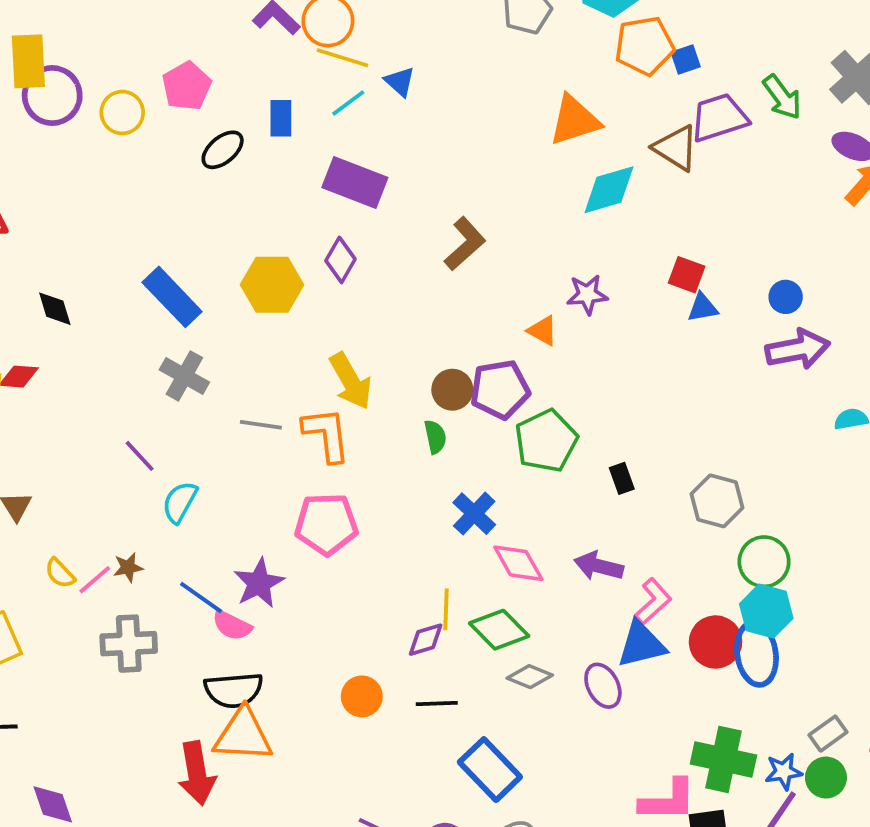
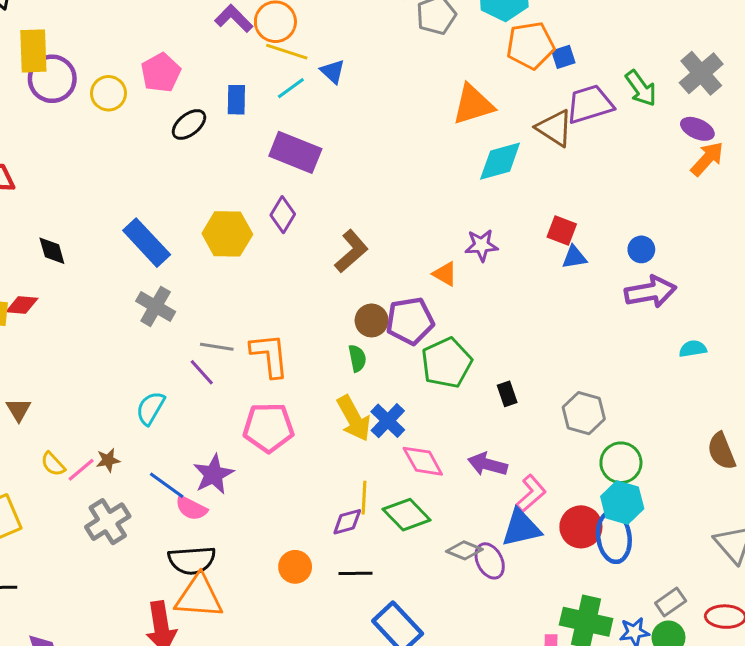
brown L-shape: (465, 244) -> (351, 251), moved
yellow arrow: (351, 381) -> (354, 418), moved
purple line: (140, 456) -> (202, 372), moved
gray cross: (129, 644) -> (108, 522), turned -30
gray diamond: (530, 677) -> (464, 550), moved

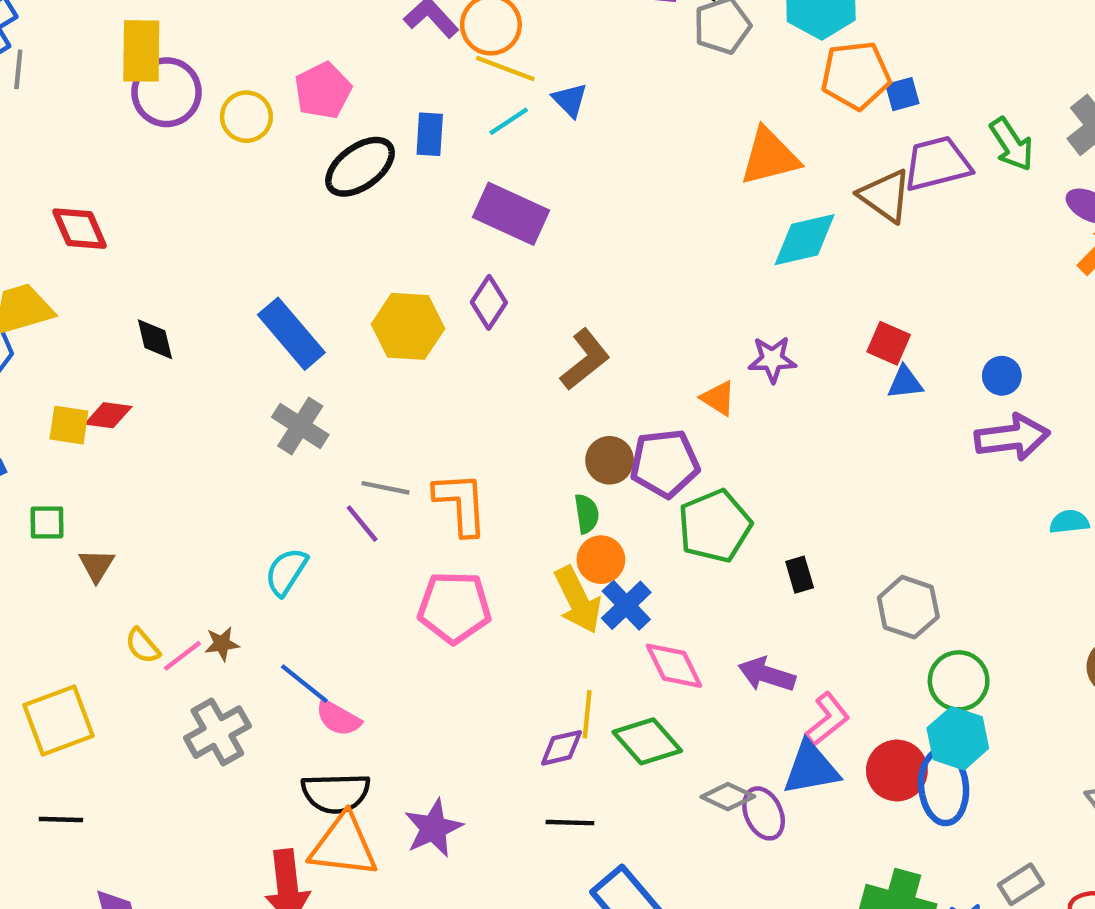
black ellipse: (189, 124) -> (360, 167), size x1.4
purple star: (213, 474) -> (433, 828), moved
orange circle: (295, 567) -> (601, 560), moved

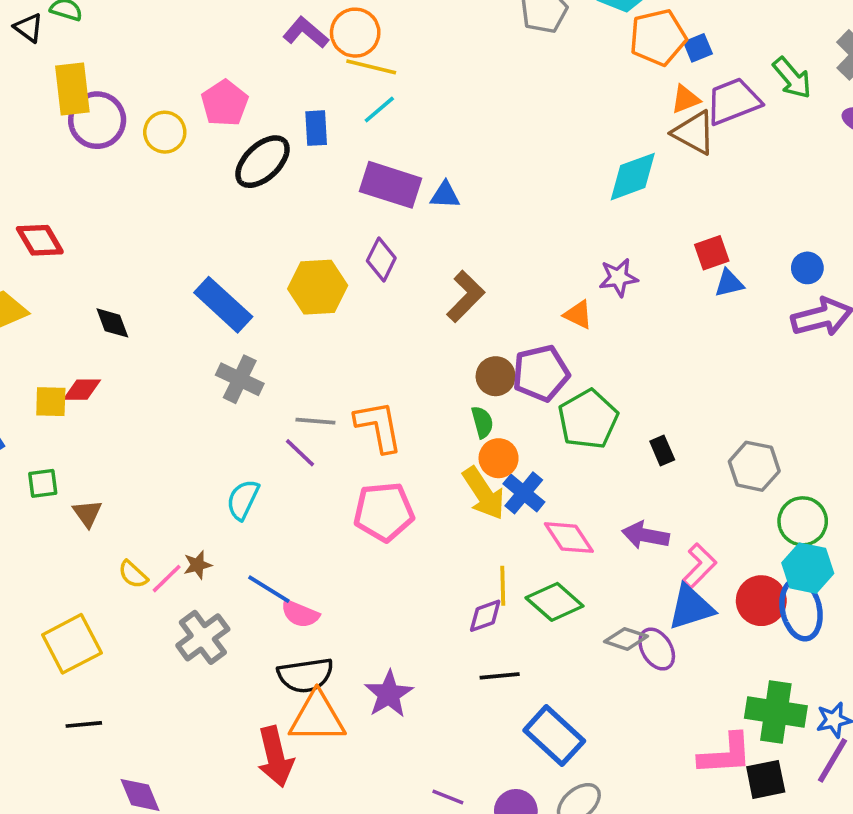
blue triangle: (570, 100) -> (445, 195), moved, turned -36
orange triangle: (770, 157) -> (685, 99), moved, size x0.6
red square: (889, 343) -> (712, 253), turned -36

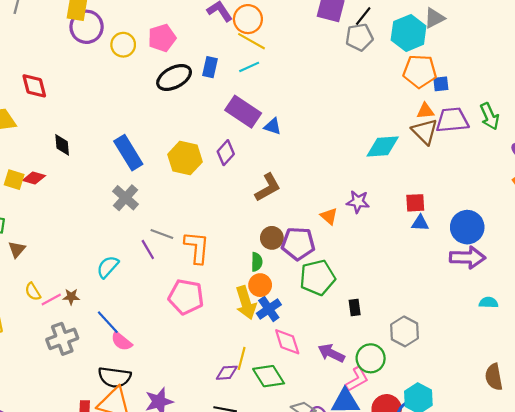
blue circle: (807, 268) -> (467, 227), size x1.8
green circle: (803, 521) -> (371, 358), moved

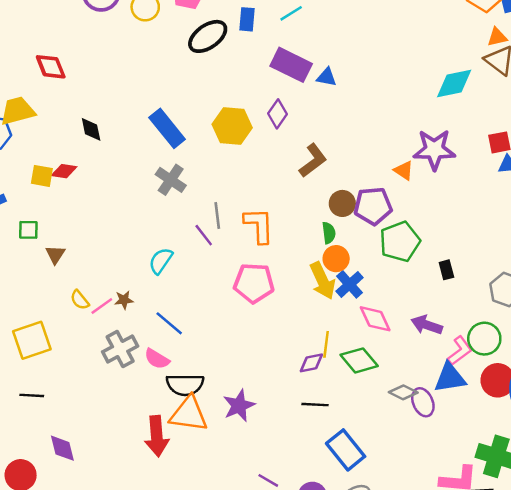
brown L-shape: (268, 187) -> (313, 160), moved
purple star: (358, 202) -> (434, 150), size x1.6
gray line: (162, 234) -> (217, 216), turned 70
pink semicircle: (122, 341) -> (157, 359), moved
green circle: (371, 358) -> (484, 339), moved

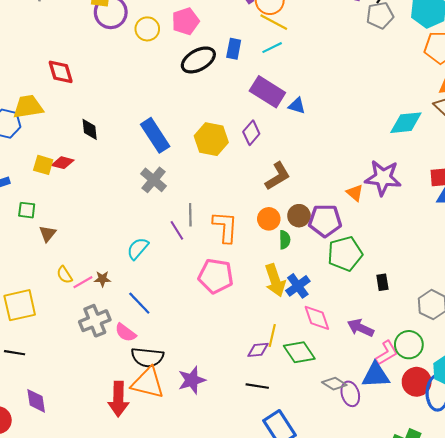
orange circle: (336, 259) -> (269, 219), moved

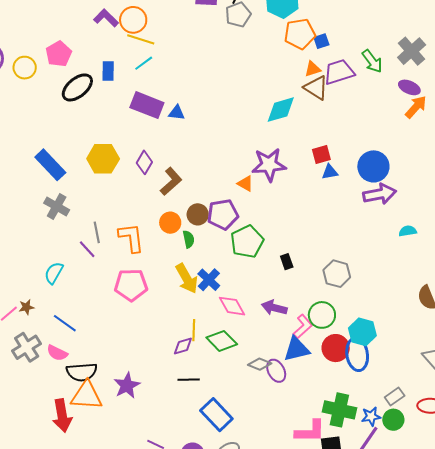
purple diamond: (251, 133) -> (144, 162), moved

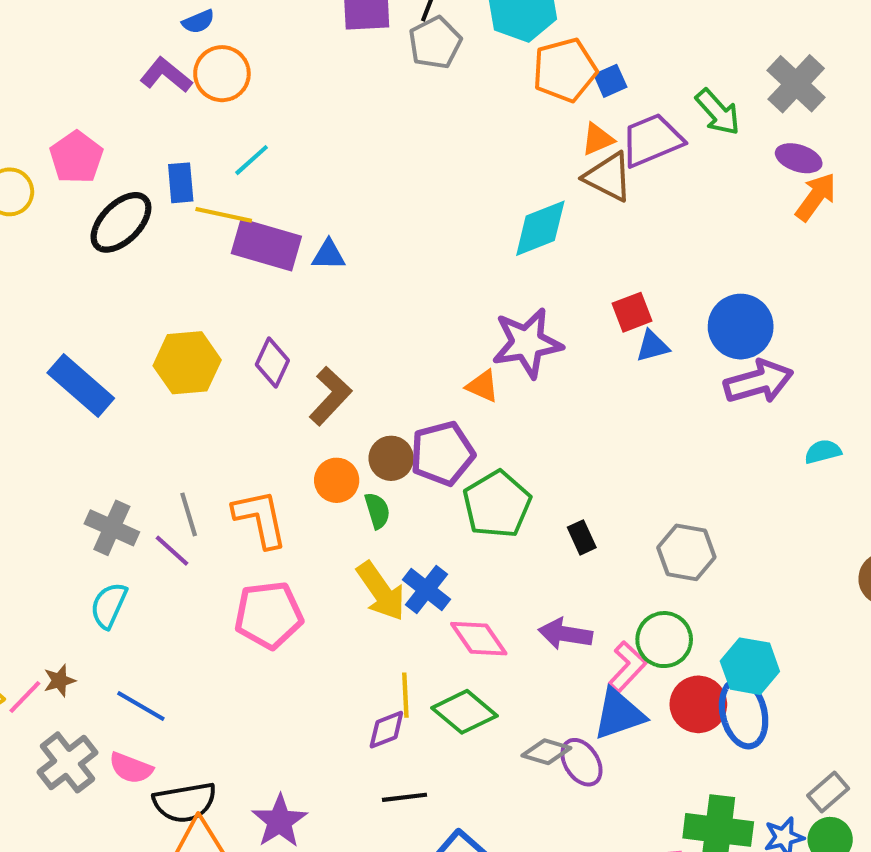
yellow line: (141, 39) -> (224, 215), moved
gray cross: (57, 206) -> (112, 528), moved

